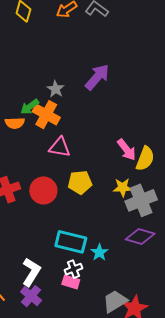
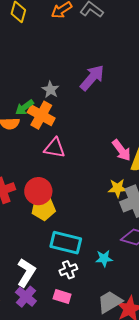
yellow pentagon: (80, 182) -> (43, 208), moved
cyan star: (99, 252) -> (104, 259), moved, turned 30
pink rectangle: (71, 282) -> (62, 296), moved

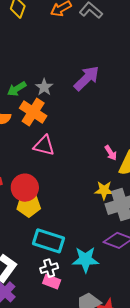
green arrow: (25, 107) -> (17, 89), moved
pink arrow: (121, 150) -> (111, 153), size x0.7
cyan star: (104, 259) -> (85, 260), size x1.5
pink rectangle: (62, 296) -> (52, 282), moved

